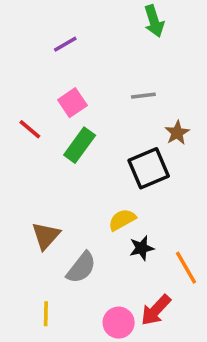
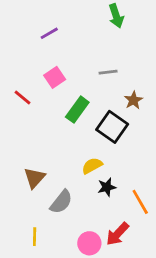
green rectangle: (80, 145) -> (77, 110), moved
black square: (149, 168) -> (112, 127), turned -32

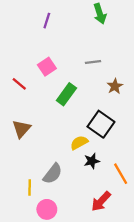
purple line: (49, 33) -> (47, 21), moved, turned -42
black square: (112, 127) -> (101, 124), moved
brown triangle: (35, 178) -> (22, 129), moved
yellow line: (35, 237) -> (30, 188), moved
pink circle: (89, 243) -> (47, 209), moved

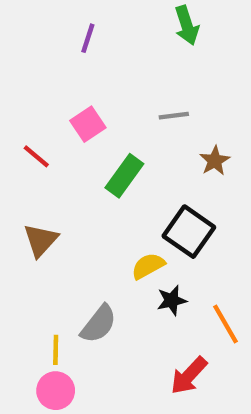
pink circle: (47, 209) -> (56, 391), moved

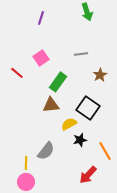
brown triangle: (41, 240) -> (51, 105), moved, turned 42

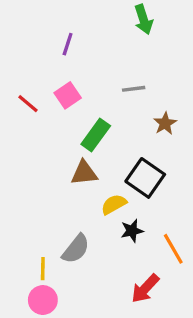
purple line: (41, 18) -> (68, 44), moved
red line: (17, 73) -> (28, 104), moved

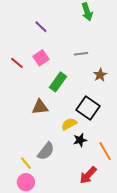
purple line: (68, 44) -> (41, 27), turned -64
brown triangle: (84, 173) -> (40, 107), moved
yellow line: (43, 269) -> (26, 163), turned -40

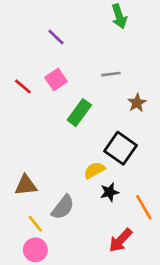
brown triangle: (40, 107) -> (26, 185), moved

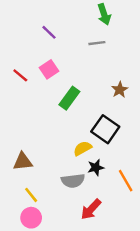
gray line: (111, 74) -> (97, 43), moved
gray semicircle: (63, 207) -> (73, 181), moved, turned 45
red arrow: (121, 240) -> (91, 209), moved

